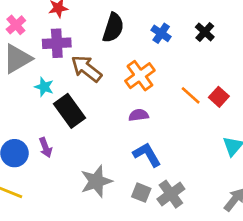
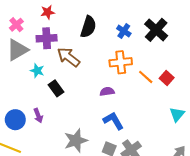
black cross: (205, 32) -> (156, 30), size x1.6
orange cross: (140, 76) -> (121, 62), moved, turned 30
black rectangle: (69, 111) -> (56, 88), size x0.7

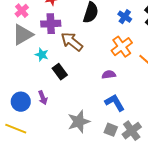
orange cross: (121, 62) -> (122, 47), turned -30

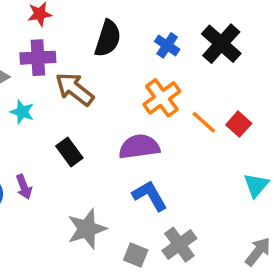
black rectangle: (60, 72) -> (69, 152), moved
purple semicircle: (109, 75) -> (139, 147), size x1.6
gray square: (111, 130) -> (136, 255), moved

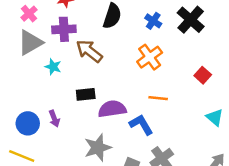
orange line: (204, 122) -> (158, 98), moved, turned -36
purple semicircle: (139, 147) -> (112, 109), moved
black rectangle: (69, 152) -> (86, 94), turned -60
cyan triangle: (256, 185) -> (215, 117), turned -30

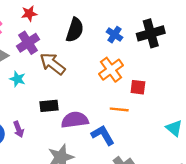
black cross: (191, 20) -> (151, 33), turned 32
purple cross: (64, 29) -> (28, 43), turned -30
red square: (203, 75) -> (138, 87), moved, turned -35

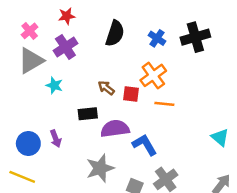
brown arrow: (53, 64) -> (106, 88), moved, size x0.6
red square: (138, 87) -> (131, 94), moved
orange line: (119, 109) -> (164, 104), moved

